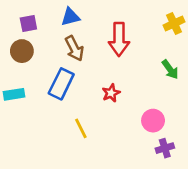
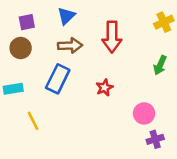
blue triangle: (70, 17) -> (66, 16), turned -30
brown arrow: (74, 48) -> (70, 46), turned -65
green arrow: (170, 69) -> (160, 65), turned 60
yellow line: (81, 128) -> (33, 121), moved

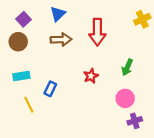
purple square: (27, 22) -> (24, 19), turned -32
green arrow: (160, 65) -> (127, 67), moved
blue rectangle: (58, 79) -> (50, 89), moved, size x0.6
cyan rectangle: (13, 89) -> (21, 76), moved

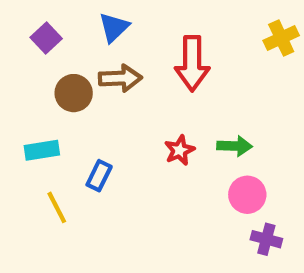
brown circle: (18, 42) -> (74, 93), moved
green arrow: (127, 67) -> (235, 146), moved, turned -112
purple cross: (135, 121) -> (266, 239), turned 32

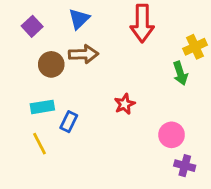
yellow cross: (281, 38) -> (195, 47), moved
red arrow: (192, 63) -> (142, 23), moved
green arrow: (235, 146) -> (180, 73), moved, turned 70
cyan rectangle: (42, 150) -> (42, 107), moved

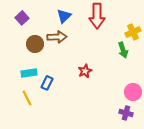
blue triangle: (79, 19) -> (64, 16), moved
pink circle: (172, 135) -> (133, 92), moved

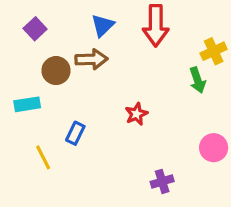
cyan rectangle: (29, 73) -> (27, 104), moved
purple cross: (126, 113) -> (162, 181), moved, turned -32

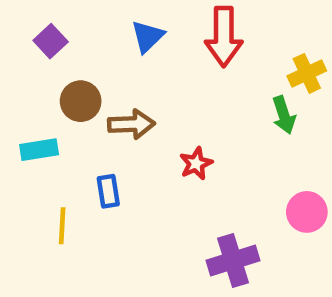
brown arrow: (91, 59) -> (131, 124), moved
blue rectangle: (75, 133) -> (108, 191), turned -35
yellow line: (43, 157) -> (62, 226), turned 30
purple cross: (162, 181) -> (233, 260), size x1.5

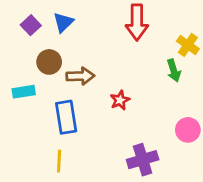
blue triangle: (148, 37) -> (63, 22), moved
yellow cross: (307, 73) -> (188, 45), turned -30
blue rectangle: (108, 191) -> (66, 117), size x1.6
yellow line: (62, 226) -> (59, 161), moved

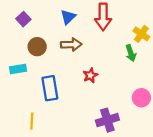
blue triangle: (63, 22) -> (68, 17), moved
brown arrow: (80, 76) -> (71, 45), moved
yellow line: (59, 161) -> (32, 121), moved

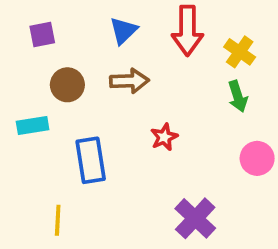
purple square: (23, 19) -> (42, 34), turned 32
yellow cross: (141, 34) -> (240, 52), moved
pink circle: (141, 98) -> (257, 158), moved
purple cross: (107, 120) -> (195, 218), turned -30

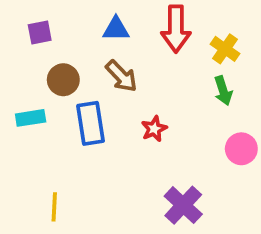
blue triangle: (124, 31) -> (116, 29), turned 44
brown arrow: (129, 81) -> (121, 76), turned 48
blue rectangle: (91, 160) -> (91, 123), moved

